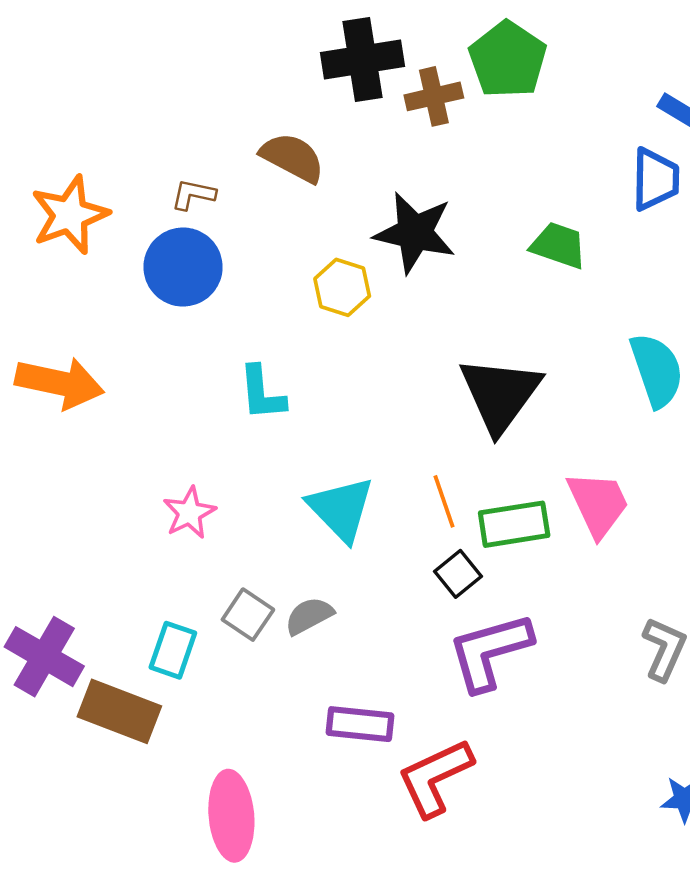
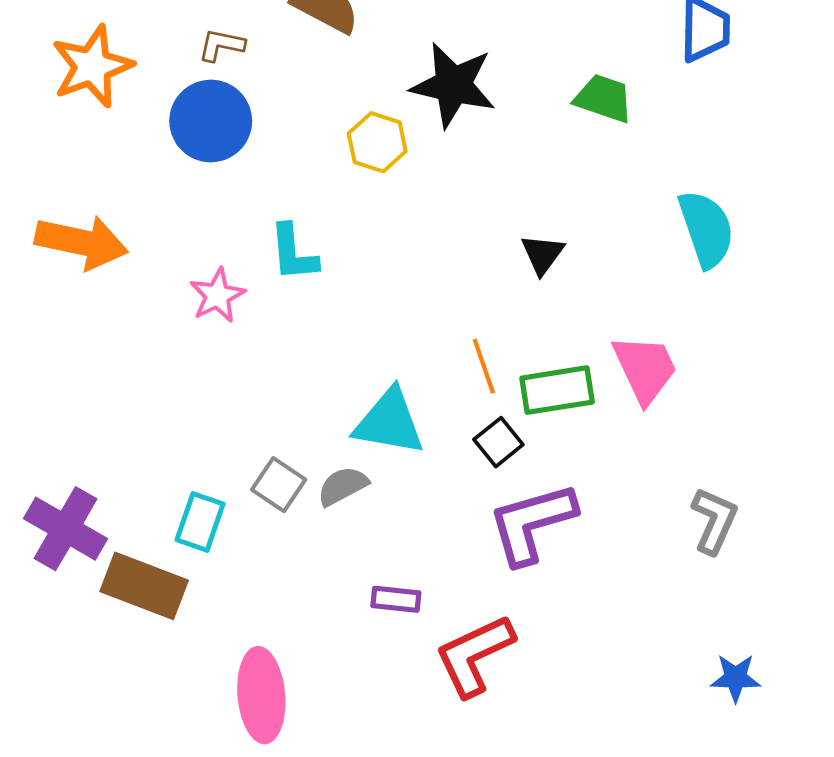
black triangle: (500, 394) -> (542, 254), size x0.5
cyan triangle: (341, 509) -> (389, 422), moved, turned -36
pink star: (189, 513) -> (217, 295), moved
purple rectangle: (360, 724) -> (396, 599), size x0.7

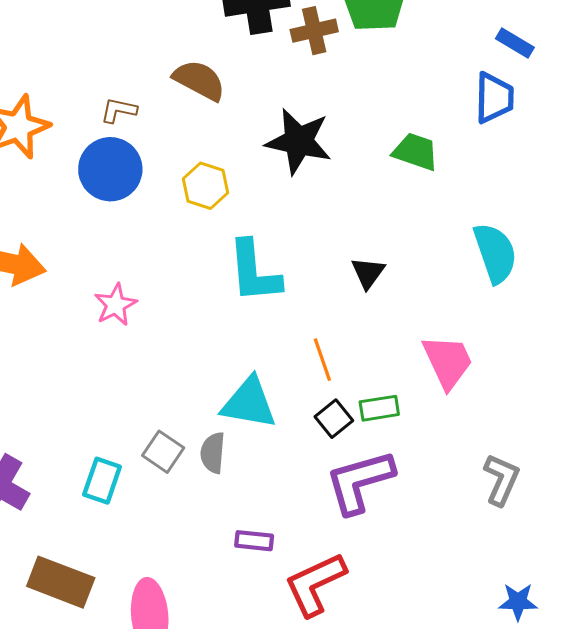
yellow hexagon: (377, 142) -> (206, 186), moved
cyan L-shape: (293, 253) -> (254, 272), moved, size x1.4
green rectangle: (557, 390) -> (379, 408), moved, size x0.7
gray semicircle: (343, 486) -> (213, 453), turned -57
brown rectangle: (144, 586) -> (61, 582), moved

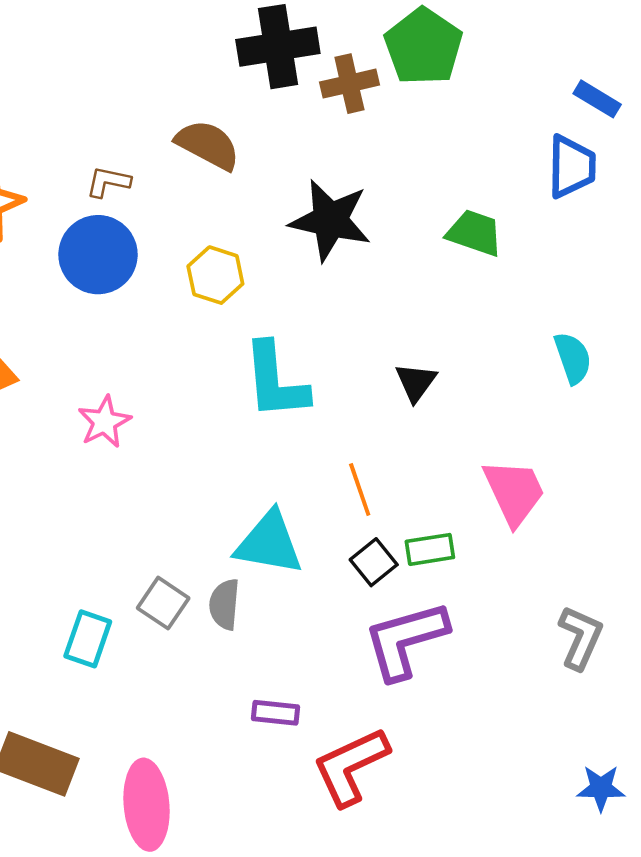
cyan semicircle: (495, 253) -> (573, 358), size x0.7

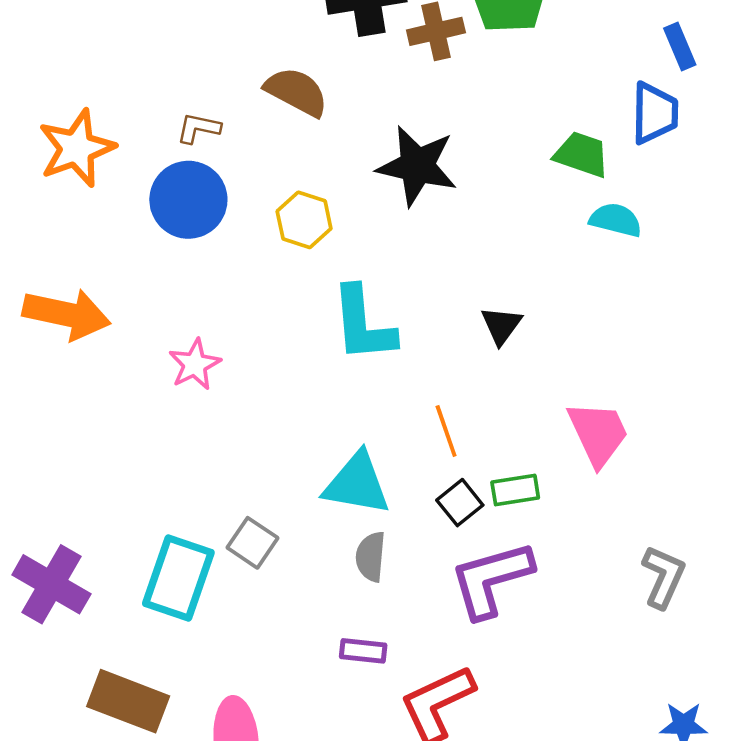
blue rectangle: (597, 99) -> (680, 46), turned 36
green trapezoid: (475, 233) -> (582, 155), moved
cyan semicircle: (573, 358) -> (616, 220), moved, turned -57
gray semicircle: (224, 604) -> (371, 557), moved
cyan rectangle: (88, 639) -> (178, 578), size x1.5

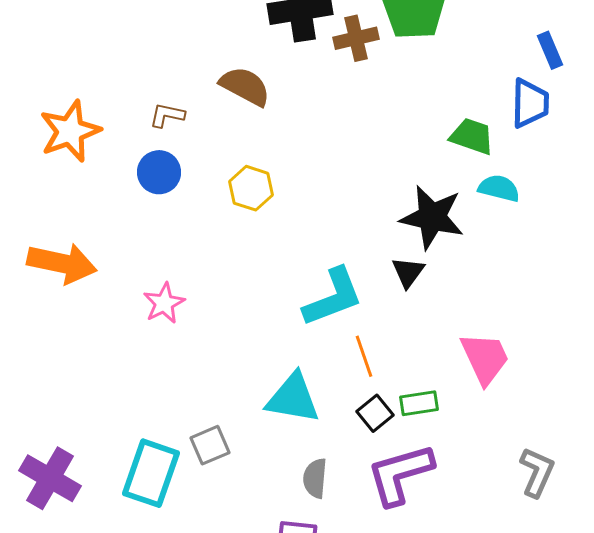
black star: (417, 166) -> (432, 217), moved
blue circle: (188, 200) -> (159, 172), size x0.7
cyan L-shape: (363, 324) -> (333, 297), moved, turned -106
gray square: (253, 543) -> (210, 445), turned 33
gray semicircle: (371, 557) -> (315, 478), moved

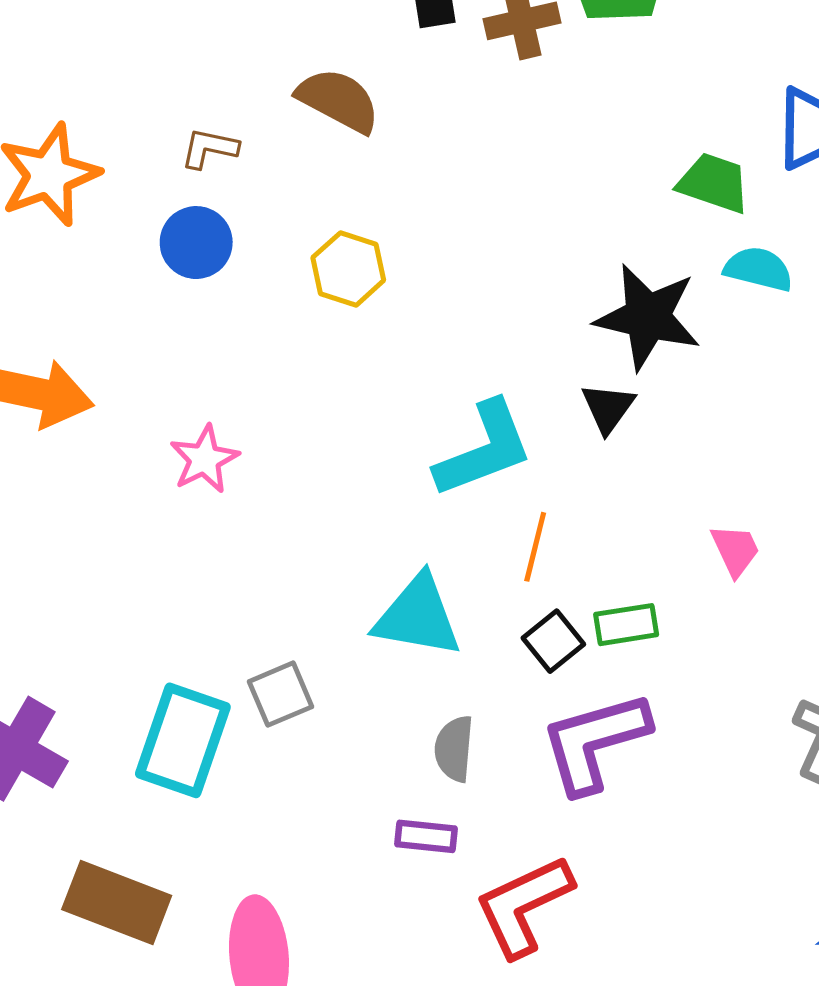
orange line: (364, 356) -> (535, 547), turned 33
pink trapezoid: (485, 358) -> (735, 550), size x0.6

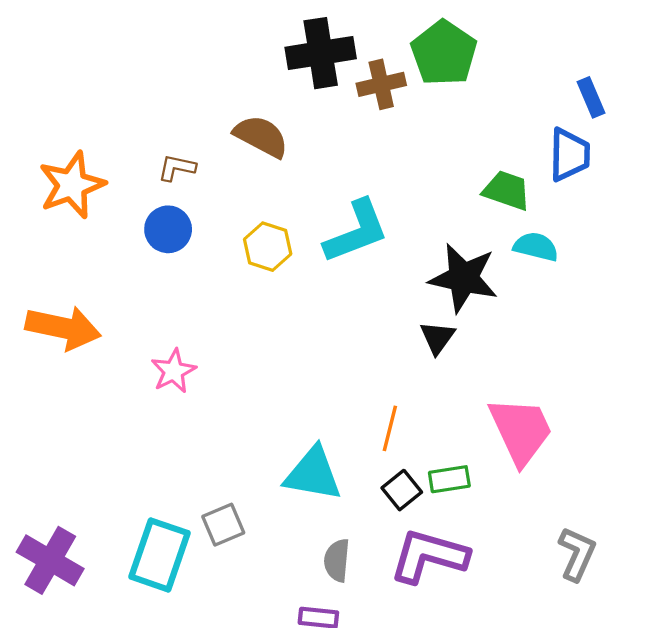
cyan L-shape: (484, 449) -> (356, 232), moved
pink trapezoid: (735, 550) -> (521, 431), size x2.0
purple L-shape: (595, 742) -> (429, 556), turned 32

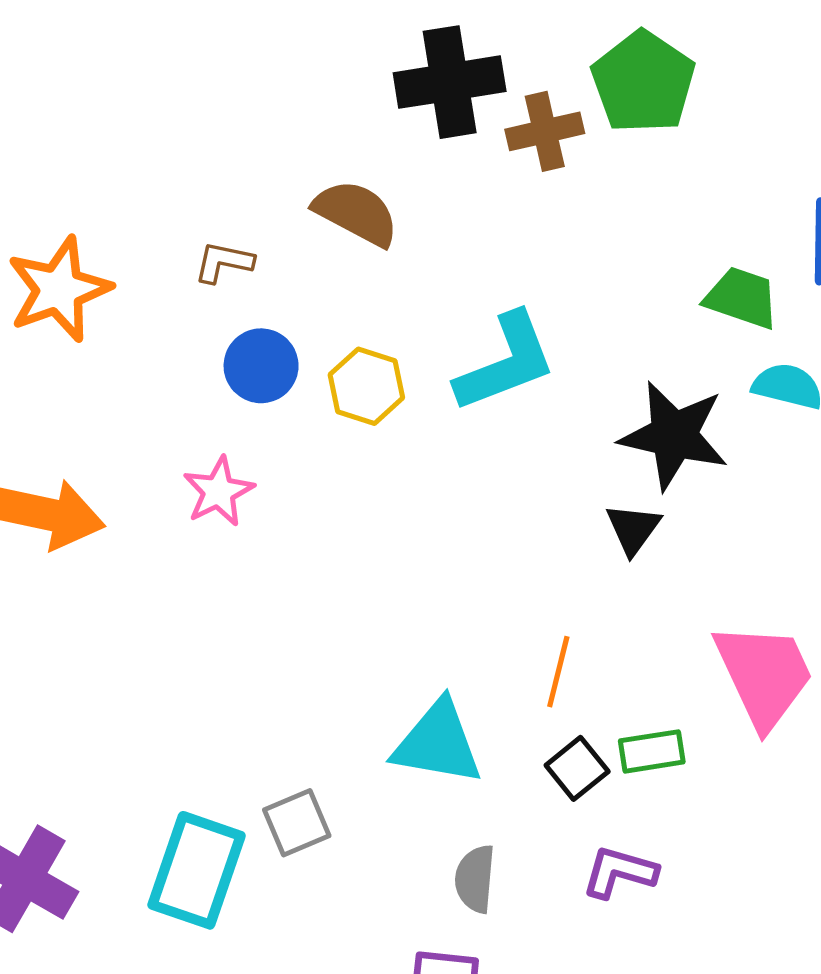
blue circle: (168, 229) -> (261, 366), moved
pink star: (173, 371) -> (219, 492), moved
purple L-shape: (429, 556) -> (619, 872), size x0.6

